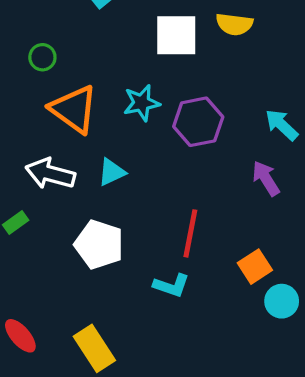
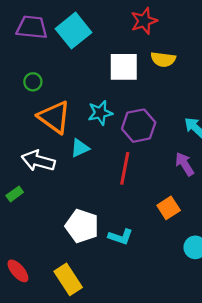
cyan triangle: (112, 172) -> (80, 148), moved
red line: (190, 233) -> (125, 168), moved
white pentagon: (99, 245) -> (82, 226), moved
orange square: (255, 267) -> (169, 208), moved

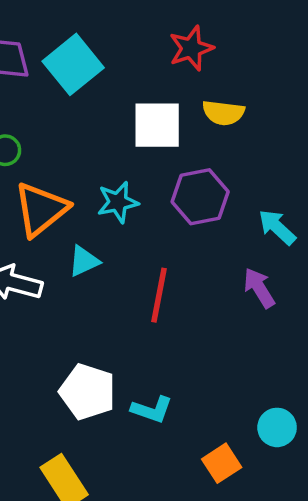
orange triangle: (54, 117) -> (41, 209), turned 45
purple hexagon: (139, 126) -> (200, 197), moved
orange square: (169, 208) -> (222, 463), moved

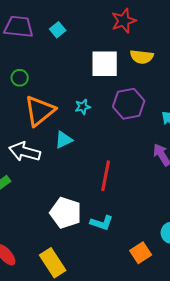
cyan square: (73, 64) -> (58, 30), size x0.5
cyan star: (118, 202) -> (83, 107), size x0.7
red line: (159, 295) -> (106, 176), moved

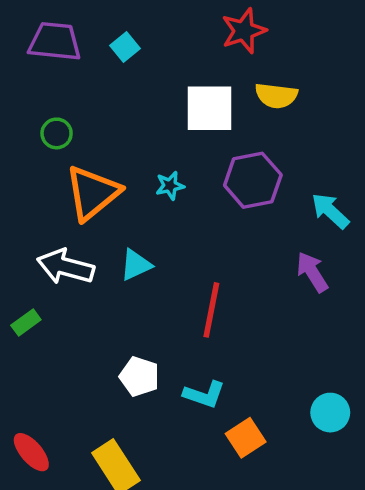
cyan triangle: (64, 140) -> (136, 265), moved
white pentagon: (66, 213) -> (139, 377), size x0.7
orange square: (141, 253) -> (246, 438), moved

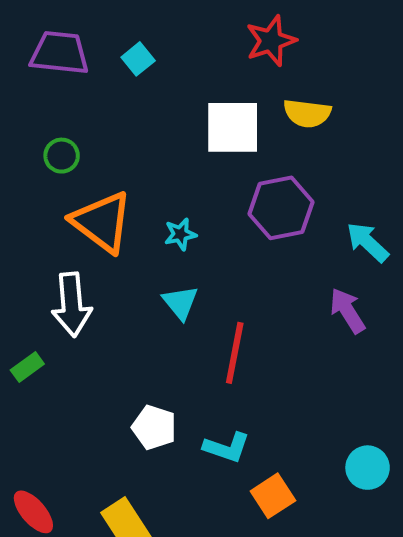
cyan star: (170, 186) -> (180, 234), moved
orange triangle: (93, 193) -> (102, 222), turned -44
cyan triangle: (136, 265) -> (180, 303), moved, turned -44
white arrow: (66, 267) -> (72, 305), turned -110

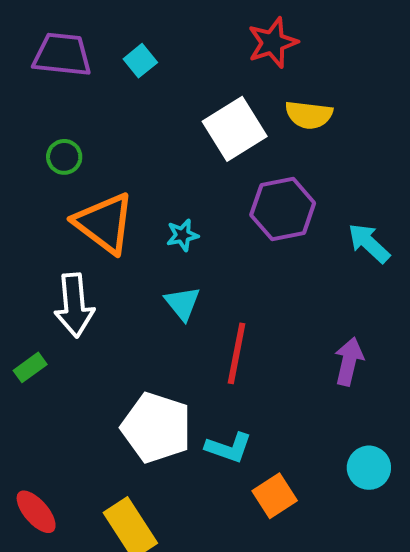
white square: (233, 127) -> (235, 129), turned -32
purple arrow: (347, 311) -> (349, 361), moved, turned 45
white pentagon: (154, 427) -> (156, 428), size x1.6

